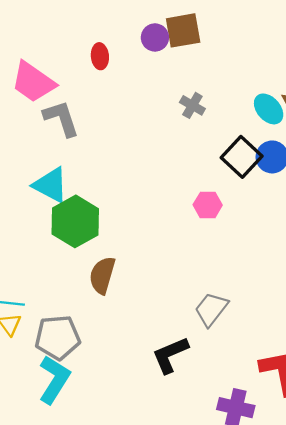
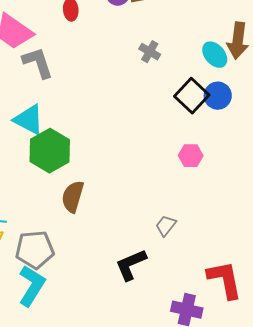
pink hexagon: (208, 205) -> (191, 156), moved
gray trapezoid: (211, 309) -> (166, 226), size x0.7

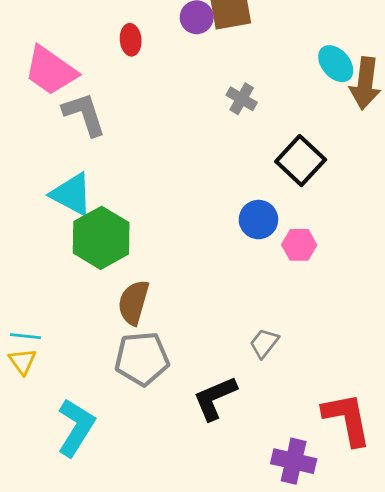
cyan ellipse: (215, 55) -> (336, 64), moved
blue circle: (218, 96) -> (258, 220), moved
gray pentagon: (35, 250) -> (142, 359), moved

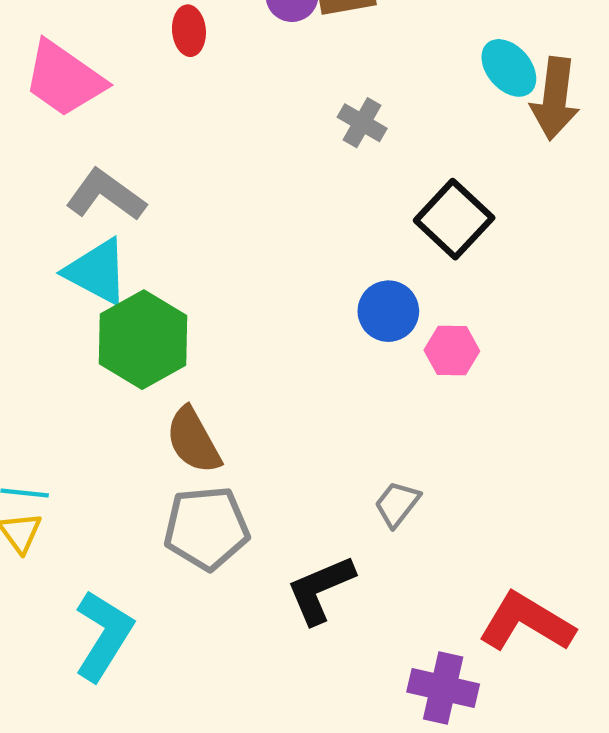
gray L-shape: (84, 114) -> (106, 195), moved, turned -36
brown semicircle: (133, 302) -> (193, 440), turned -45
red L-shape: (347, 419) -> (526, 622), turned -48

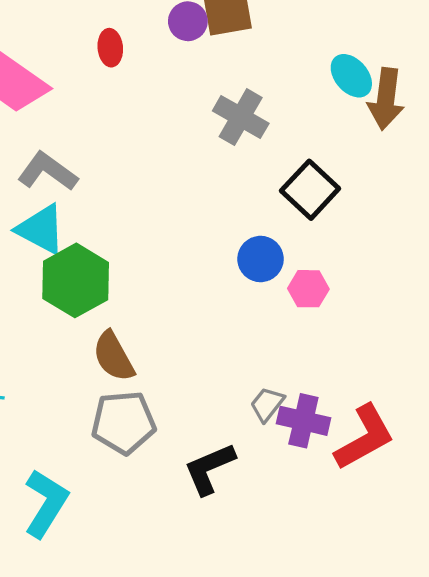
gray cross: (362, 123) -> (241, 117), size x1.5
red L-shape: (526, 622) -> (365, 437), moved, turned 120
purple cross: (443, 688) -> (303, 421), moved

